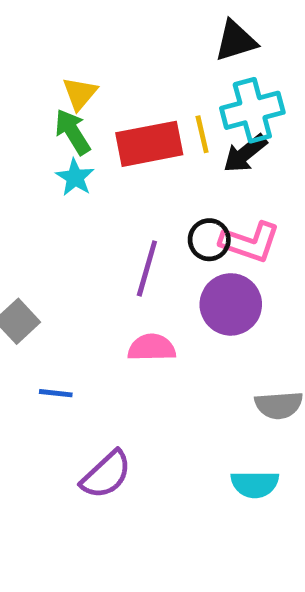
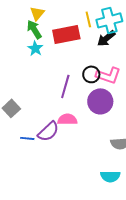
yellow line: (202, 134) -> (88, 19), moved
purple semicircle: (106, 475) -> (48, 131), moved

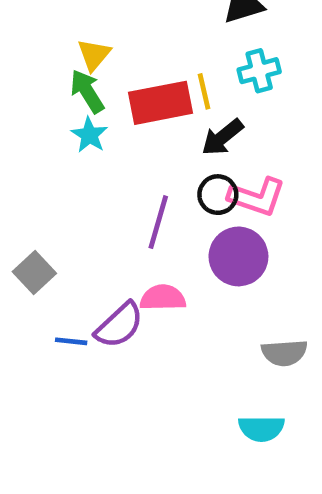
yellow line: (88, 19) -> (204, 91), moved
cyan cross: (109, 20) -> (259, 71), size x0.7
black arrow: (106, 38) -> (222, 137), moved

